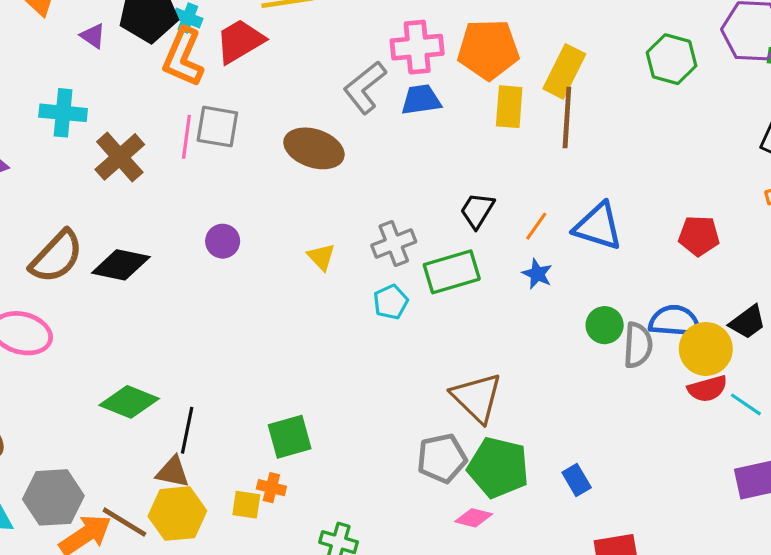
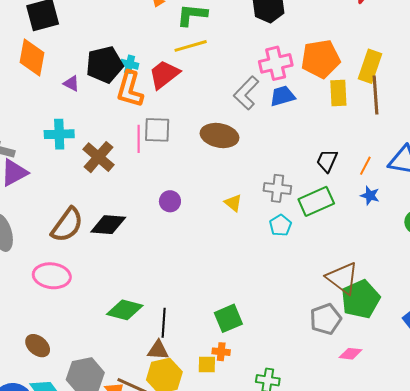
gray cross: (394, 244) -> (277, 188), turned 36
green pentagon: (498, 467) -> (361, 299), moved, turned -30

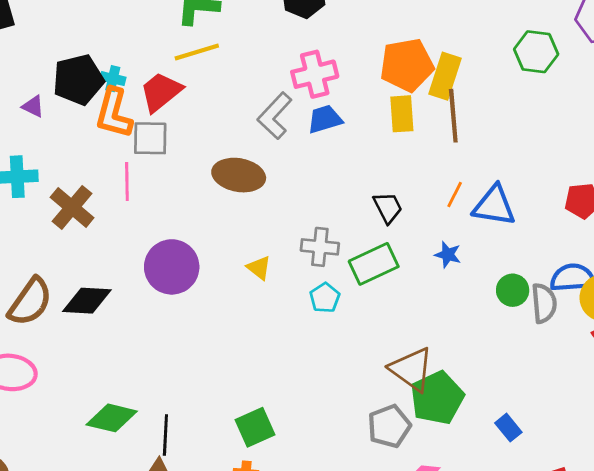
orange pentagon: (321, 59) -> (407, 65), moved
gray square: (157, 130) -> (150, 138), moved
black trapezoid: (327, 161) -> (388, 208), turned 130
orange line: (365, 166) -> (455, 195), moved
purple circle: (170, 201) -> (172, 267), size x1.8

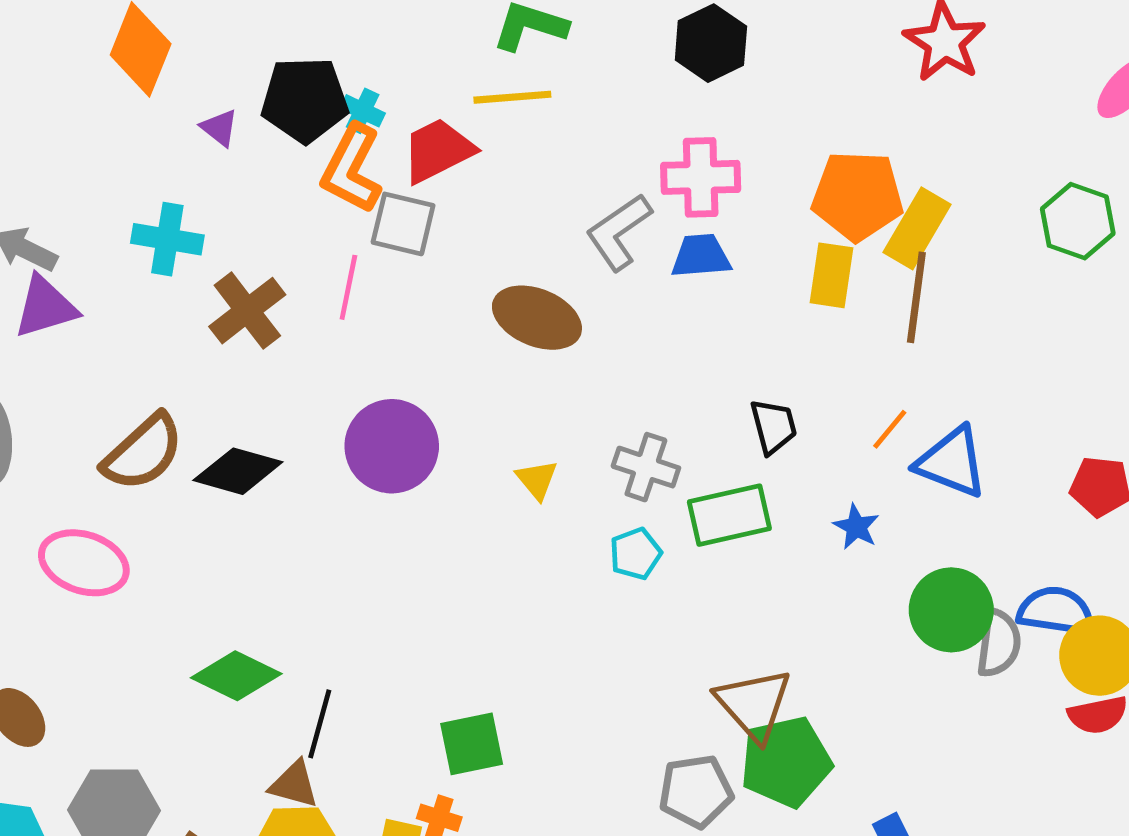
green circle: (513, 290) -> (951, 610), size x1.5

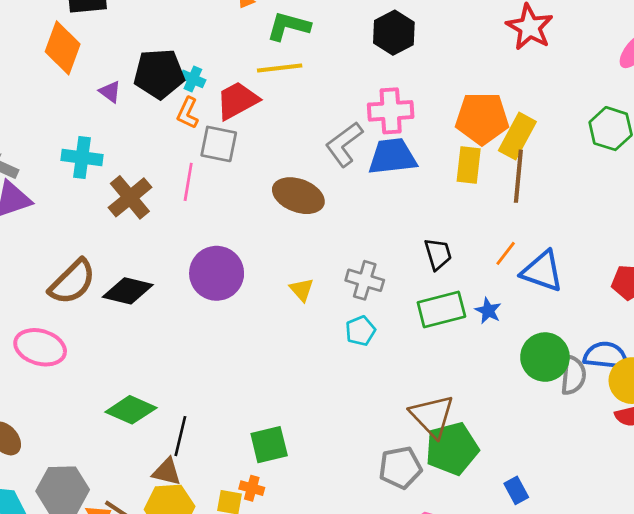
orange L-shape: (352, 169) -> (188, 113), size x0.6
blue trapezoid: (701, 256) -> (392, 157), size x1.4
green rectangle: (729, 515) -> (441, 310), moved

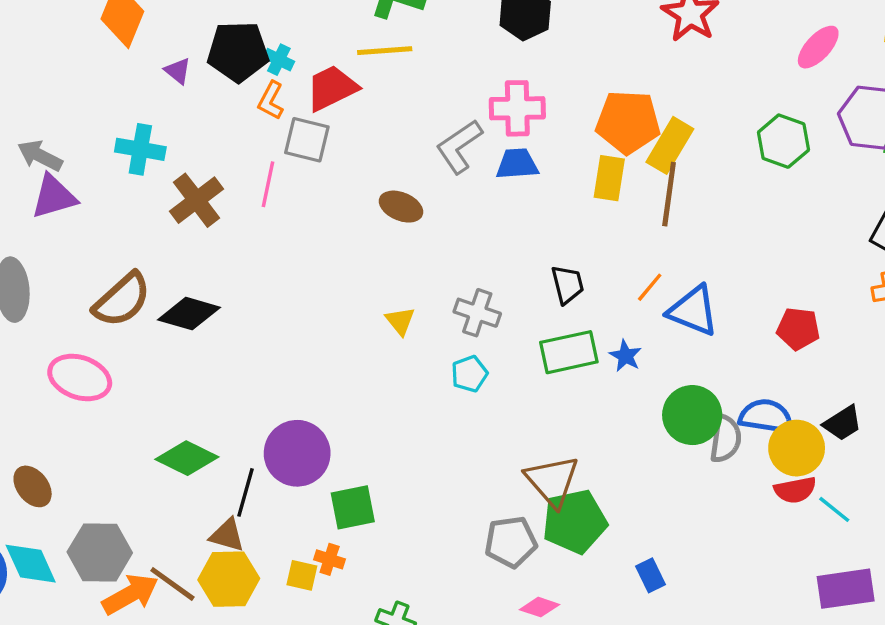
blue trapezoid: (392, 157) -> (517, 164), size x0.7
brown ellipse: (298, 196) -> (401, 207), size x0.7
purple circle: (217, 273) -> (297, 453), moved

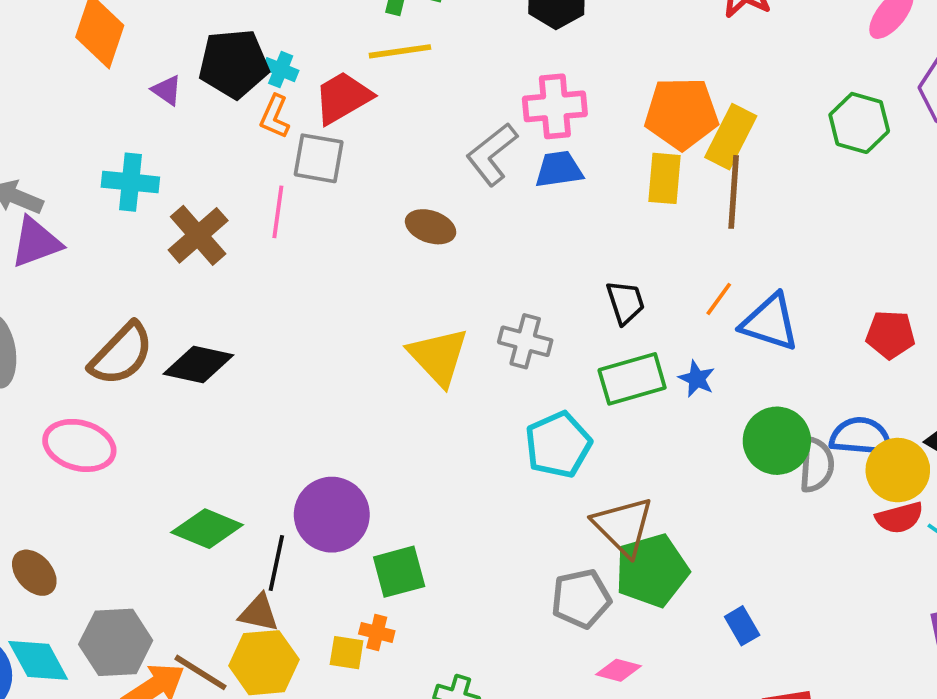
yellow triangle: (400, 321) -> (438, 357), size x1.8
cyan pentagon: (469, 374) -> (558, 445), moved, size x1.6

